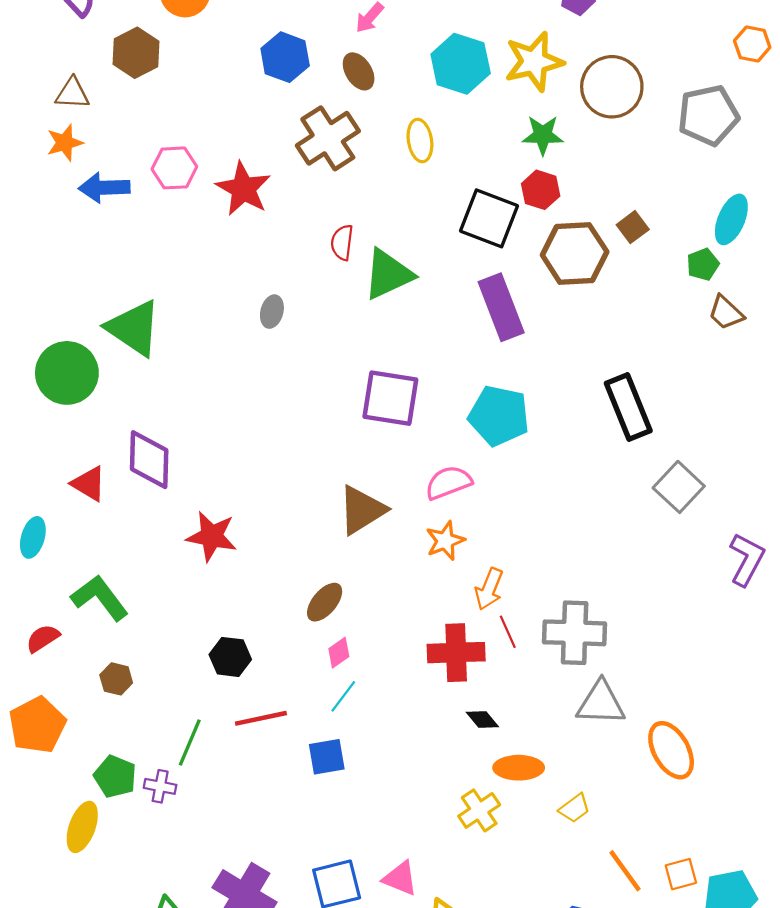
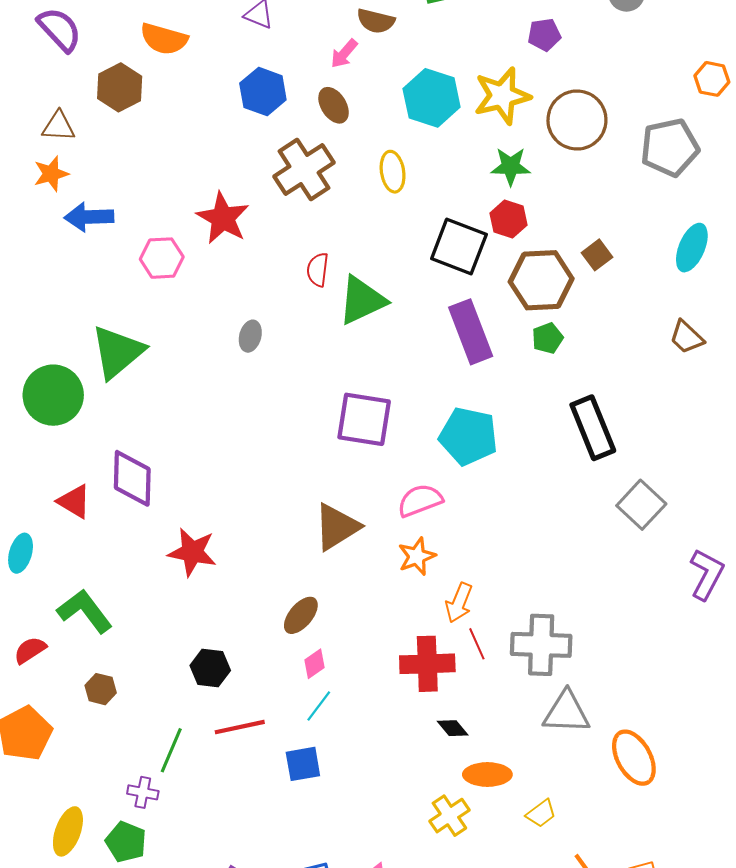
pink hexagon: (174, 168) -> (162, 258), moved
green pentagon: (703, 264) -> (547, 338), moved
green triangle: (134, 328) -> (117, 352), turned 46
green pentagon: (115, 776) -> (126, 842), moved

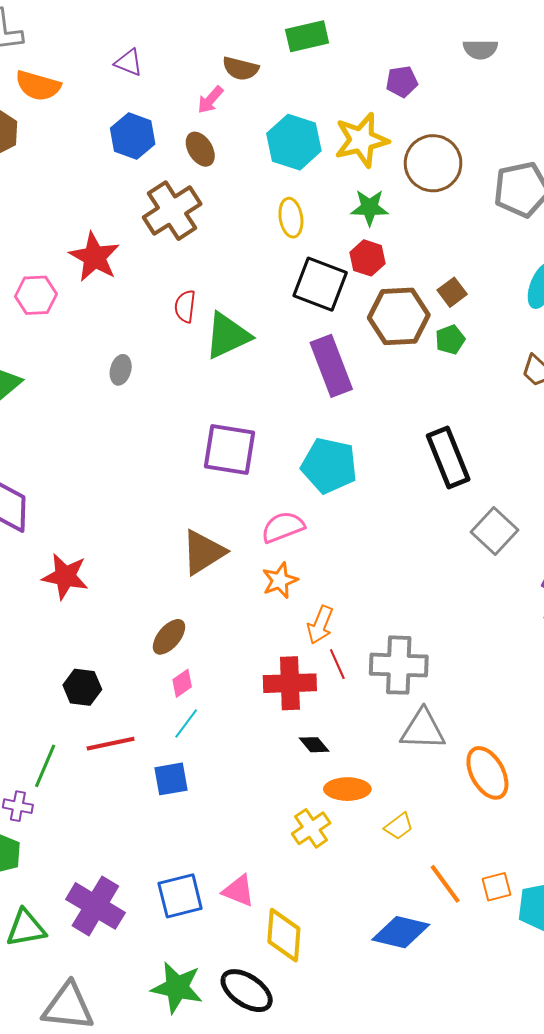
yellow ellipse: (393, 172) -> (291, 218), moved
green pentagon: (547, 338) -> (450, 340), moved

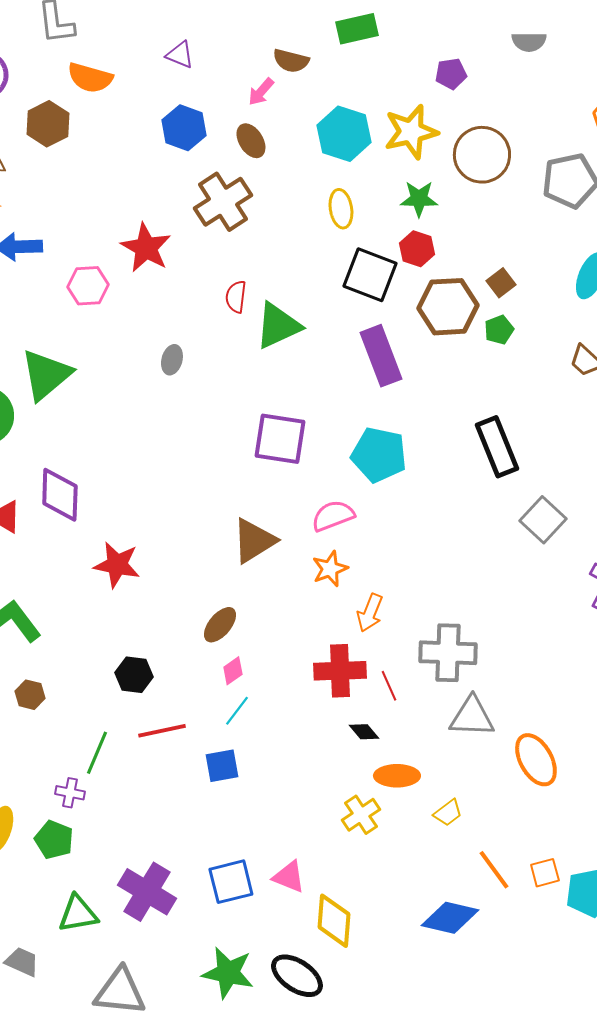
red line: (337, 664) -> (389, 686), moved

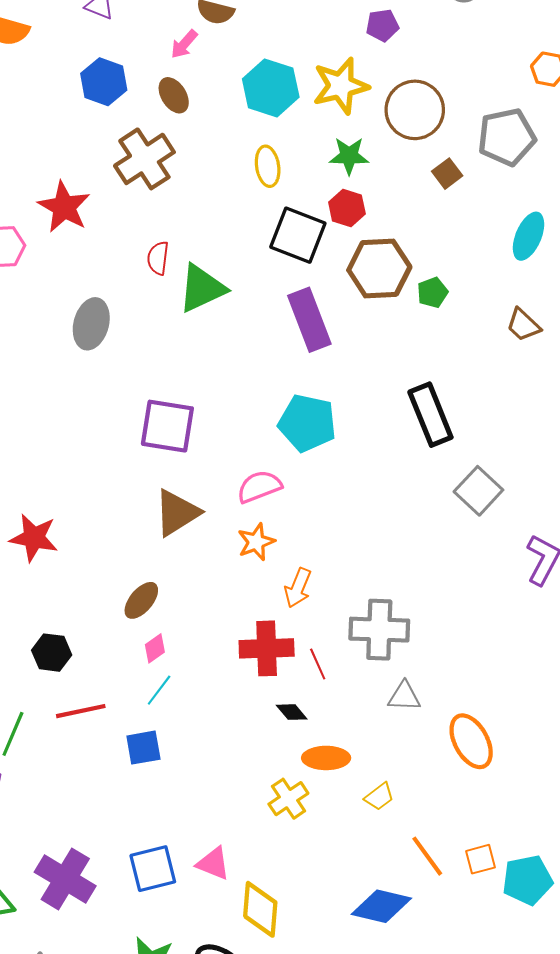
brown square: (501, 283) -> (447, 174), moved
gray ellipse: (172, 360) -> (91, 324), size x1.6
purple square: (280, 439) -> (167, 426), moved
gray triangle: (472, 717) -> (404, 696), size x0.7

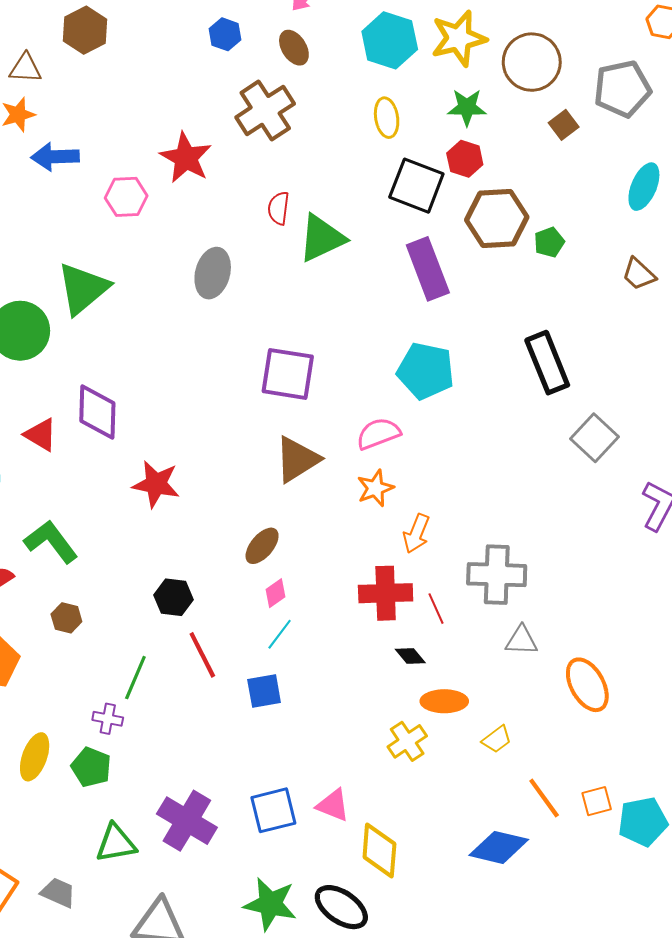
blue hexagon: (104, 82) -> (225, 34), size x0.7
red line: (81, 711) -> (202, 655), turned 75

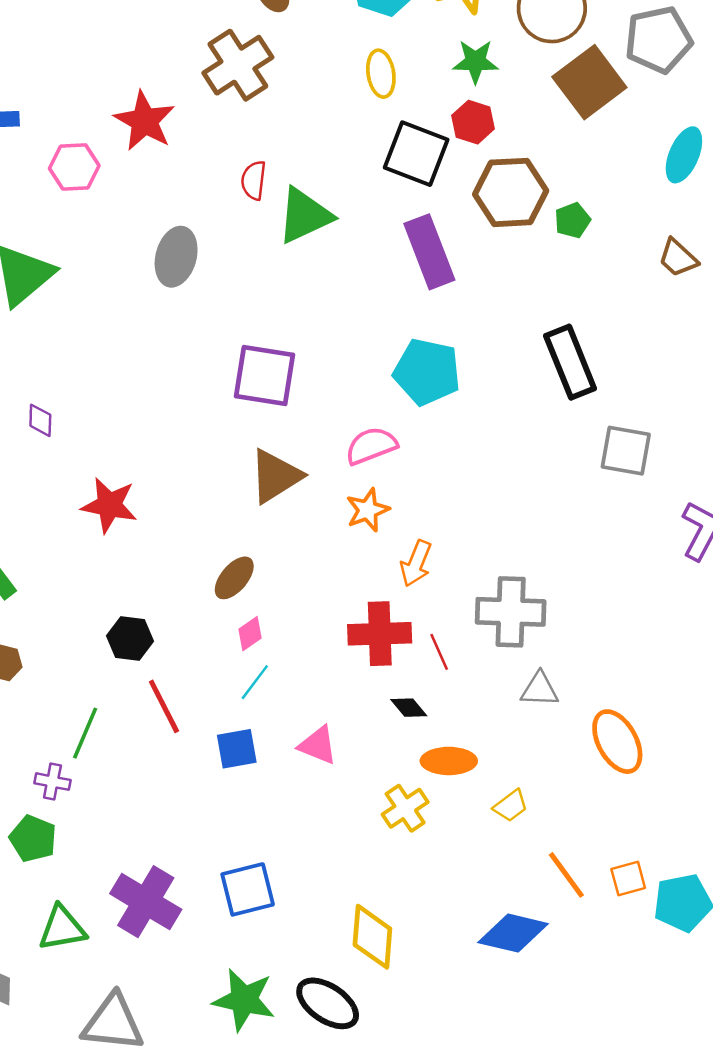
brown square: (564, 125) -> (589, 82), size x2.0
purple diamond: (97, 412) -> (40, 420), size x0.5
gray square: (595, 438) -> (626, 451), turned -33
pink triangle: (333, 805) -> (318, 745), moved

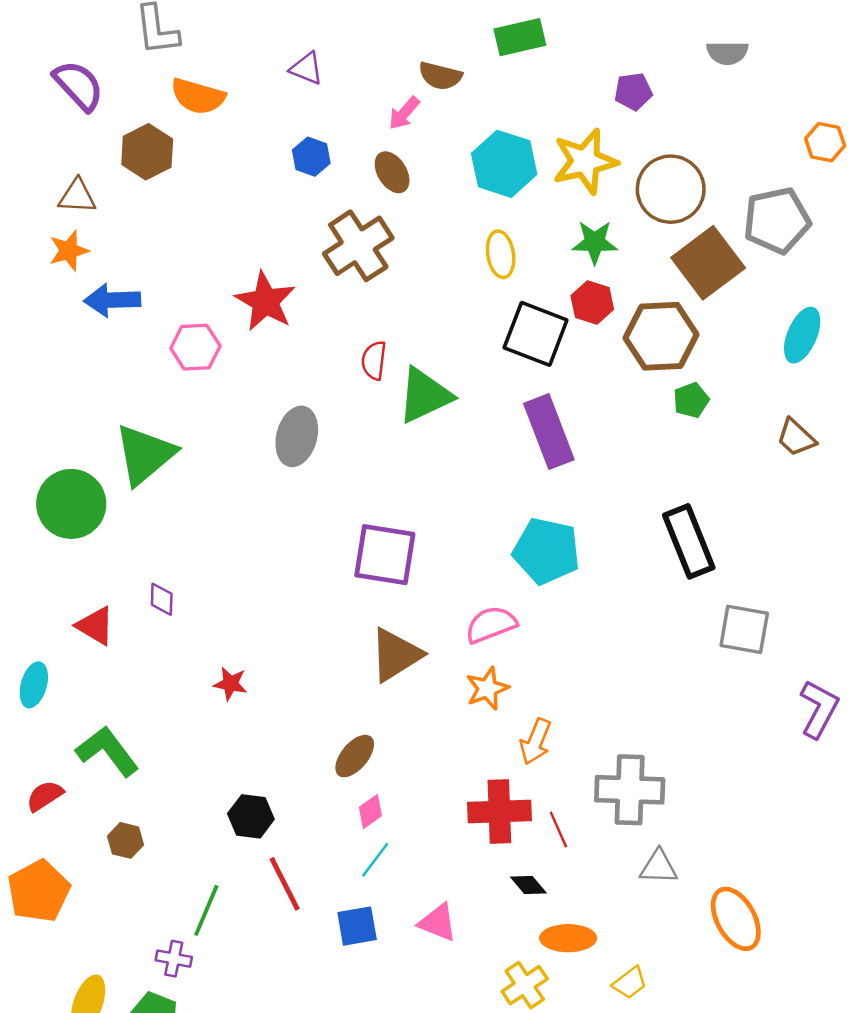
brown hexagon: (511, 192) -> (661, 336), moved
red star: (109, 505) -> (230, 684), size x0.6

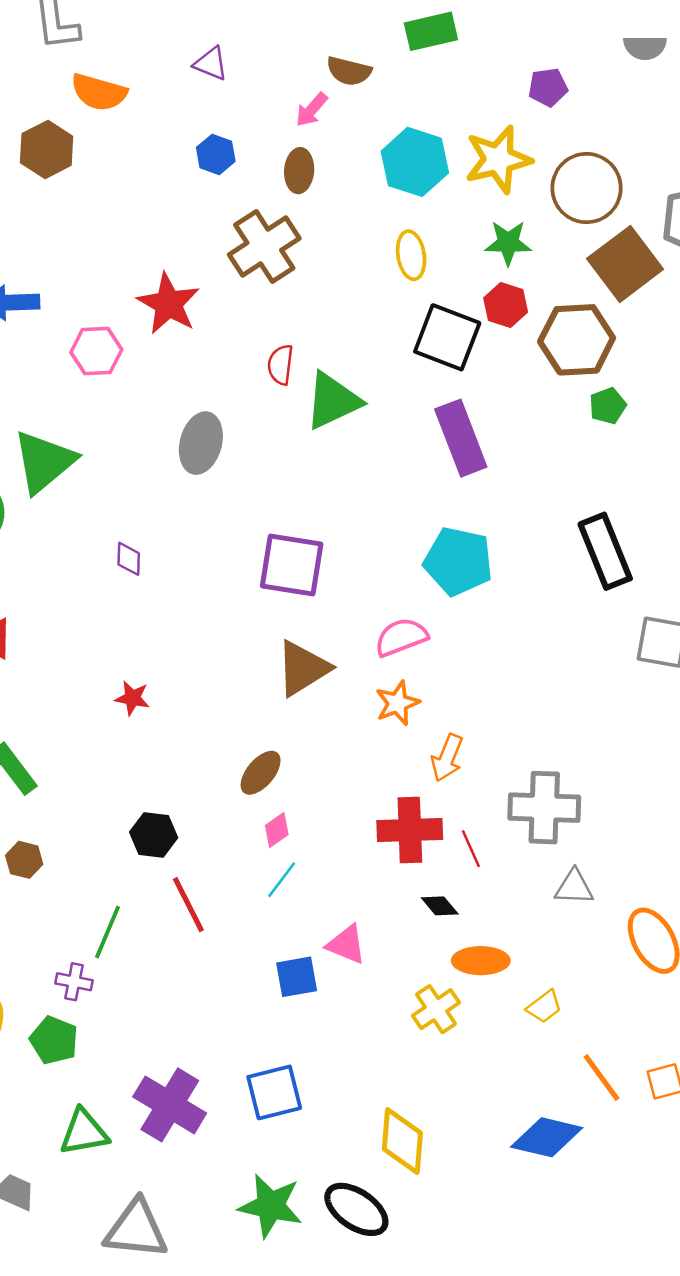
brown ellipse: (392, 172) -> (299, 171), turned 36
purple diamond: (162, 599) -> (129, 559), moved
blue square: (357, 926) -> (297, 977), moved

